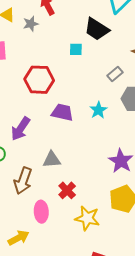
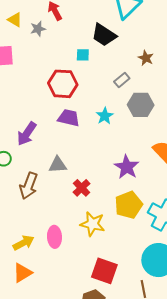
red hexagon: (39, 80) -> (63, 84), moved
red cross: (67, 190) -> (82, 188), moved
pink ellipse: (41, 212) -> (54, 237), moved

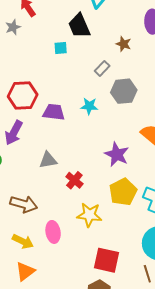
black trapezoid: (104, 35) -> (79, 26), turned 40
red hexagon: (63, 84) -> (23, 96), moved
cyan star: (105, 116) -> (89, 106), turned -30
brown arrow: (29, 186) -> (24, 204), moved, turned -88
yellow arrow: (23, 243) -> (23, 241), turned 60

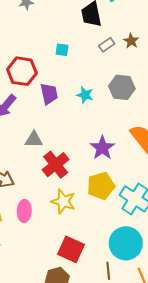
cyan square: (61, 48) -> (62, 50), moved
gray rectangle: (102, 68) -> (107, 45), moved
purple trapezoid: (54, 112) -> (49, 94), turned 60
red cross: (74, 180) -> (56, 165), size x1.5

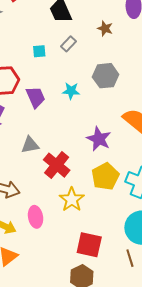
gray rectangle: (107, 45) -> (69, 44), moved
yellow star: (63, 201) -> (72, 200), turned 30

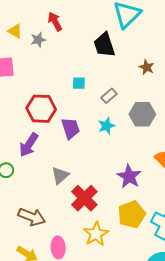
gray rectangle: (69, 44) -> (109, 96), moved
cyan star: (71, 91) -> (106, 126), turned -30
gray triangle: (30, 145) -> (60, 175), turned -36

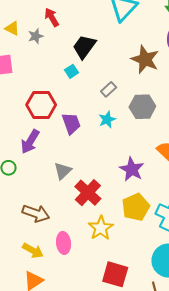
black trapezoid: (104, 45) -> (84, 47), moved, turned 56
brown star: (147, 67) -> (145, 59), size x1.8
cyan square: (79, 83) -> (72, 71), moved, turned -32

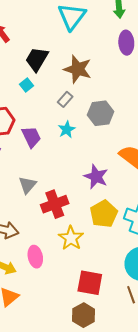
brown star: (145, 59) -> (78, 69), moved
red cross: (88, 193) -> (55, 204), turned 32

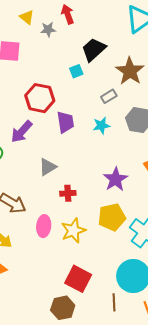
red cross: (55, 204) -> (68, 193), size x0.6
pink ellipse: (35, 257) -> (44, 226), moved

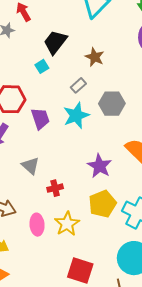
brown star: (130, 71) -> (95, 57), size x0.7
cyan star: (101, 126) -> (76, 116), size x1.5
gray triangle: (48, 167) -> (30, 166), turned -36

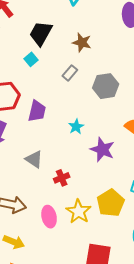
cyan star: (76, 116) -> (76, 127), moved, size x0.6
purple trapezoid: (40, 118) -> (37, 111), turned 40
yellow pentagon: (103, 204) -> (111, 203), moved

